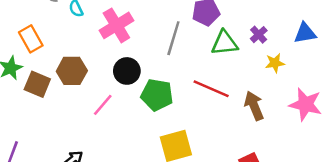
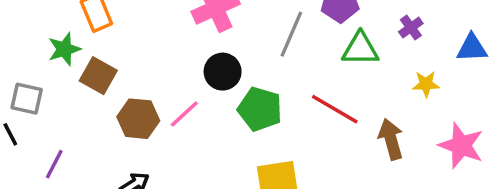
purple cross: (259, 35) -> (411, 28), moved
brown hexagon: (72, 71) -> (138, 119), moved

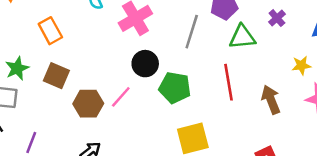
green star: (64, 49) -> (17, 68), moved
yellow star: (426, 84) -> (301, 65), moved
red line: (335, 109) -> (228, 82), turned 56

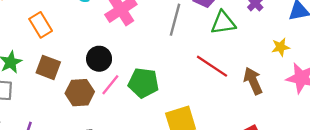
black circle: (145, 64) -> (99, 59), moved
red line: (228, 82) -> (212, 66), turned -44
green pentagon: (175, 88) -> (143, 83), moved

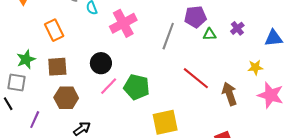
green triangle: (223, 23) -> (210, 34), moved, size x0.6
brown square: (48, 67) -> (57, 67), turned -30
brown hexagon: (80, 93) -> (66, 98), moved

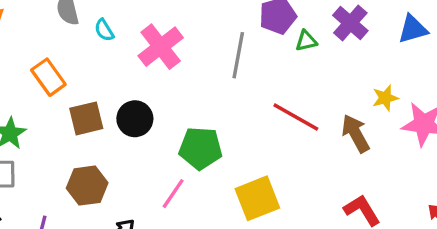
purple cross: (237, 28) -> (350, 23), size x1.5
brown square: (57, 67) -> (86, 118), moved
yellow star: (255, 67) -> (385, 98), moved
pink line: (109, 86) -> (173, 194), moved

